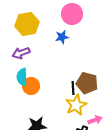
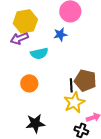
purple arrow: (21, 53) -> (19, 38), moved
cyan semicircle: (22, 77) -> (39, 53), moved, turned -102

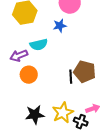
purple arrow: (19, 38) -> (19, 56), moved
yellow star: (74, 102) -> (63, 113), moved

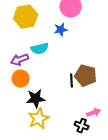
orange circle: (29, 75) -> (21, 79), moved
yellow star: (63, 113) -> (39, 119), moved
black star: (35, 115) -> (36, 99), moved

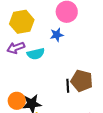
purple arrow: (20, 60) -> (16, 48), moved
orange circle: (21, 79) -> (17, 101), moved

